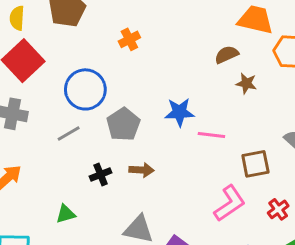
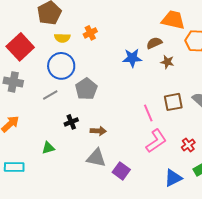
yellow semicircle: (17, 18) -> (62, 38), moved, turned -91
blue star: (180, 112) -> (132, 58), moved
pink line: (211, 135) -> (148, 113), moved, turned 60
brown square: (255, 164) -> (173, 102), moved
brown arrow: (142, 170) -> (98, 131), moved

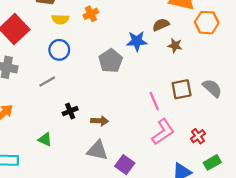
blue circle: (61, 66) -> (59, 50), size x0.7
gray pentagon: (86, 89) -> (111, 61), moved
green triangle: (48, 148) -> (45, 139), turned 40

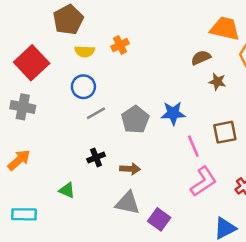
blue star: (137, 41) -> (173, 113), moved
gray pentagon: (111, 61) -> (135, 120), moved
gray line: (47, 82) -> (96, 113), moved

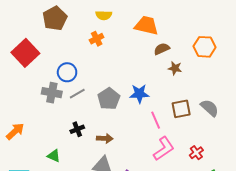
orange trapezoid: (225, 29) -> (146, 25), moved
yellow semicircle: (85, 51) -> (104, 15), moved
gray cross: (23, 107) -> (52, 93), moved

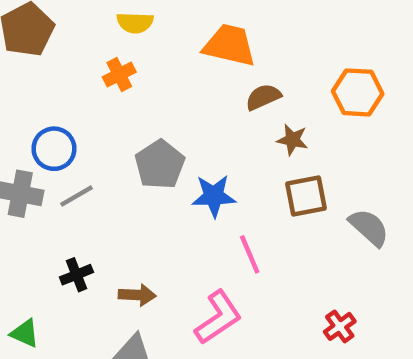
gray pentagon: (109, 99) -> (160, 164), moved
brown square: (181, 109) -> (306, 196), moved
pink L-shape: (164, 149) -> (218, 317), moved

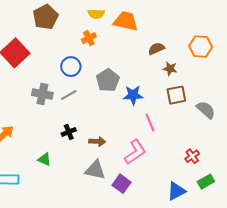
orange trapezoid: (229, 45) -> (126, 21), moved
blue circle: (54, 149) -> (71, 67), moved

